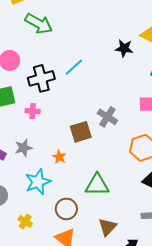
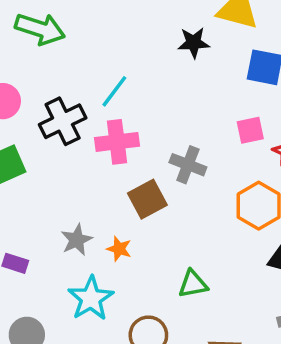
pink cross: (33, 111) -> (117, 142), moved, size x1.6
gray star: (24, 148) -> (77, 240), moved
green triangle: (97, 185) -> (193, 284), size x0.7

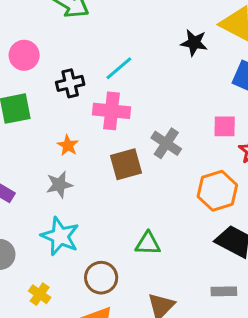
black cross: (63, 121) -> (70, 83), size x0.7
orange star: (119, 249) -> (68, 145), moved
cyan star: (91, 298) -> (60, 236), turned -30

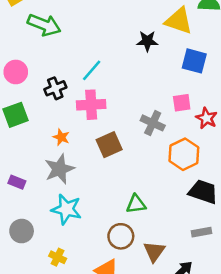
gray cross: (166, 143) -> (153, 123), moved
gray star: (59, 185) -> (59, 169), size x1.4
brown circle: (101, 278) -> (121, 236), moved

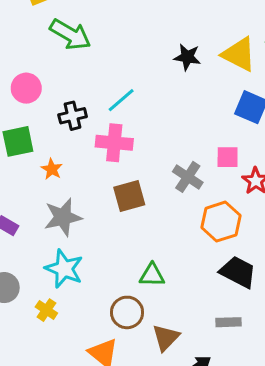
black star: (147, 41) -> (187, 57), moved
orange star: (61, 137) -> (52, 169), moved
yellow cross: (58, 257) -> (46, 310), moved

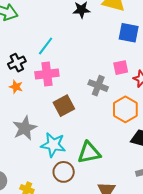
orange star: (52, 169) -> (16, 87), moved
cyan star: (64, 269) -> (53, 145), moved
green triangle: (152, 275) -> (89, 153), size x1.4
brown circle: (127, 312) -> (64, 172), moved

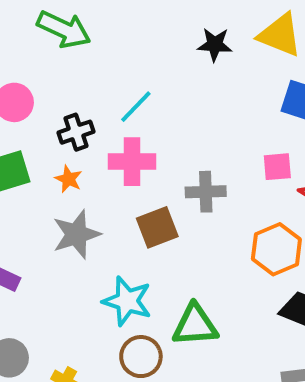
gray cross: (98, 86) -> (206, 192), moved, turned -30
gray star: (25, 128) -> (76, 234), moved

